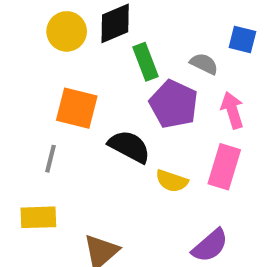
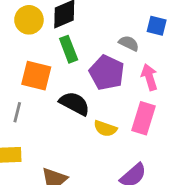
green rectangle: (145, 62) -> (69, 49), moved

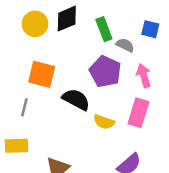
green rectangle: (69, 49) -> (104, 29), moved

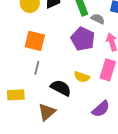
black semicircle: (76, 99) -> (61, 88), moved
gray line: (24, 107) -> (37, 68), moved

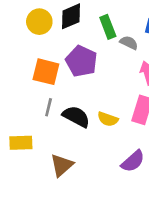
purple pentagon: (83, 39) -> (81, 61), moved
black semicircle: (61, 88) -> (76, 116), moved

